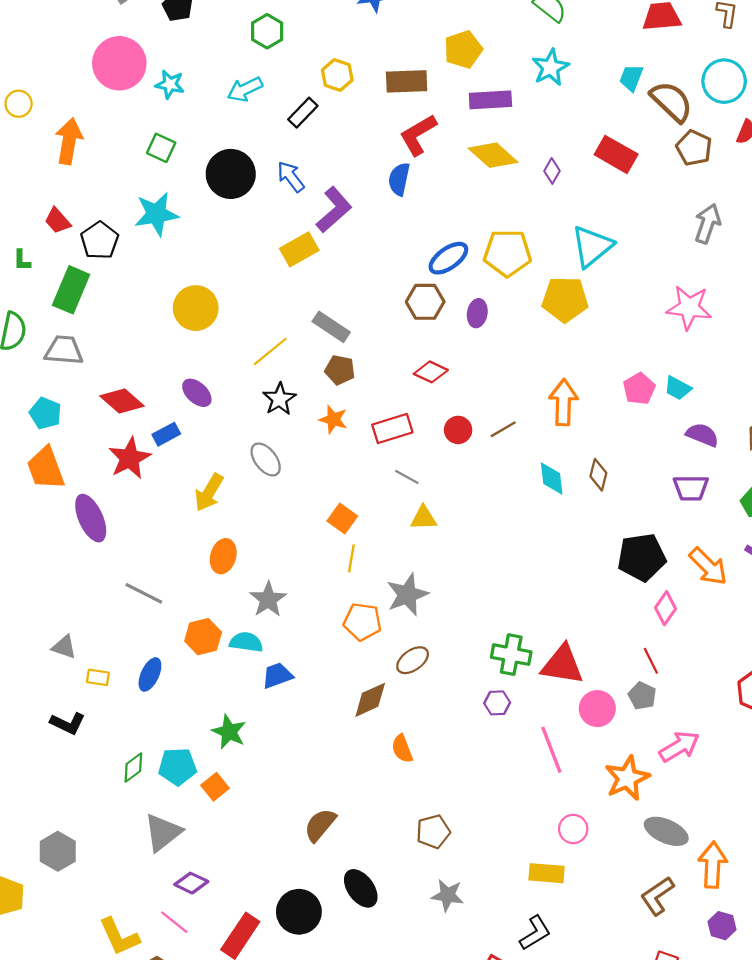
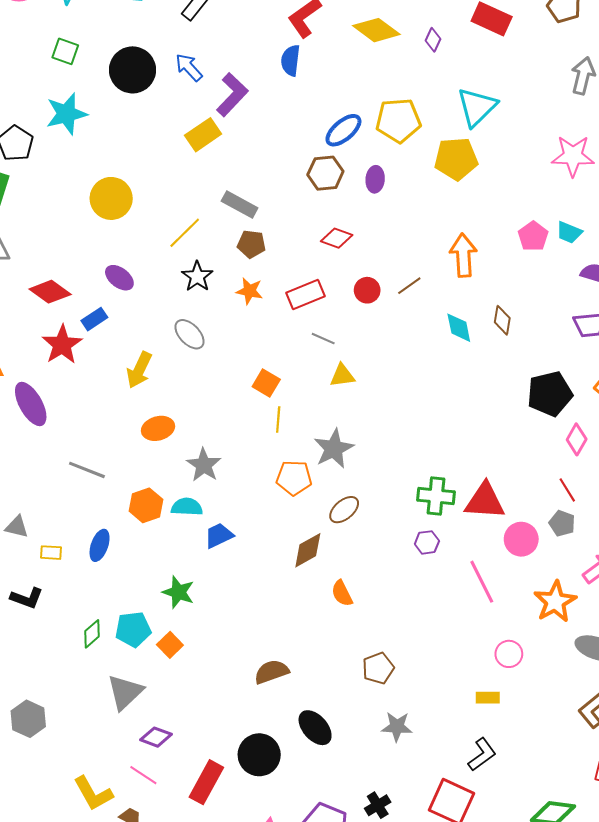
orange ellipse: (223, 556) -> (158, 428), turned 64
brown semicircle: (320, 825) -> (272, 672), turned 36
yellow rectangle: (547, 873) -> (488, 698), size x0.7

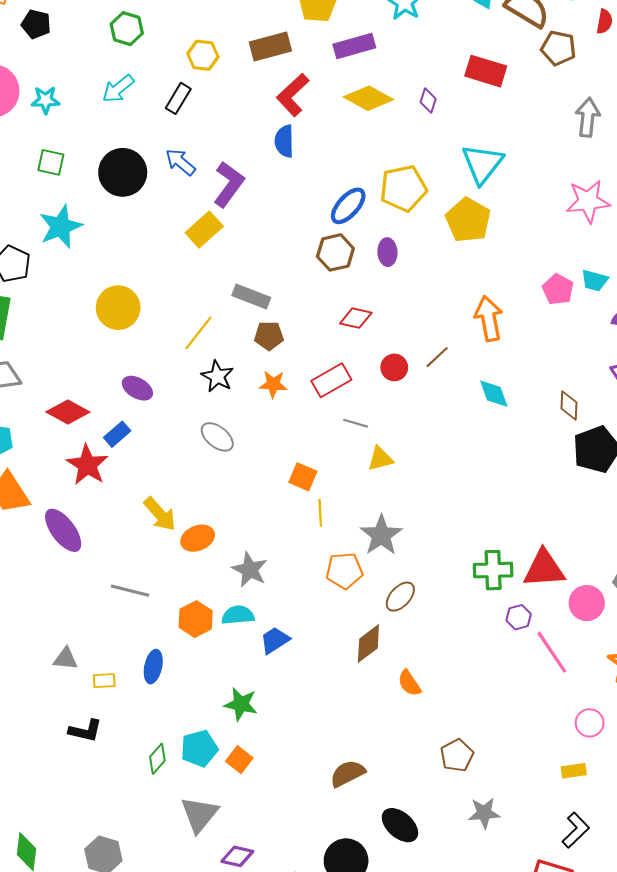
yellow pentagon: (456, 159) -> (468, 220), turned -30
brown diamond: (502, 320) -> (569, 405), moved
yellow arrow: (139, 370) -> (160, 514), moved, turned -60
purple hexagon: (427, 542) -> (519, 617), moved

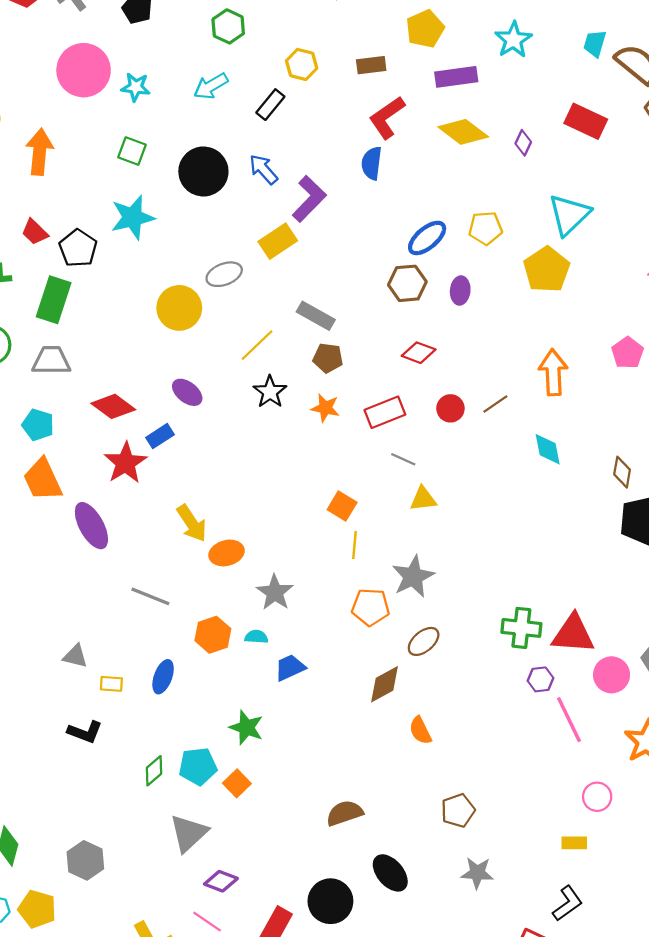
brown rectangle: (270, 46) -> (371, 65), size x0.7
yellow pentagon: (403, 188) -> (485, 228), size x0.7
gray ellipse: (217, 437) -> (224, 274), moved, turned -68
cyan semicircle: (238, 615) -> (256, 637), size x0.7

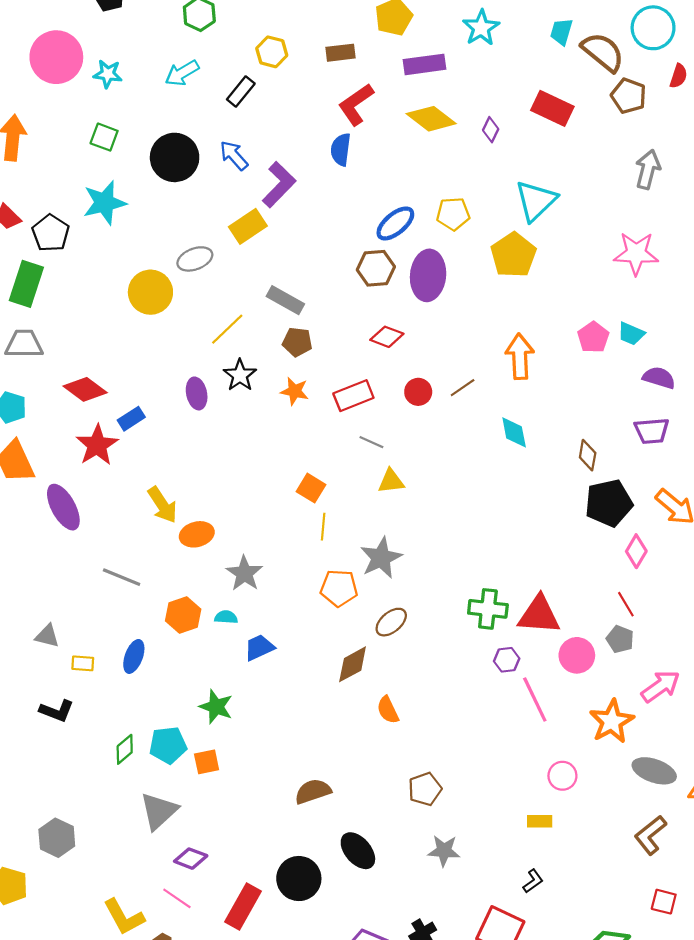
purple ellipse: (460, 290) -> (428, 275), size x1.8
purple ellipse: (187, 392) -> (197, 393), moved, turned 40
orange square: (237, 783) -> (207, 762), turned 32
black L-shape: (568, 903) -> (533, 881), size x0.7

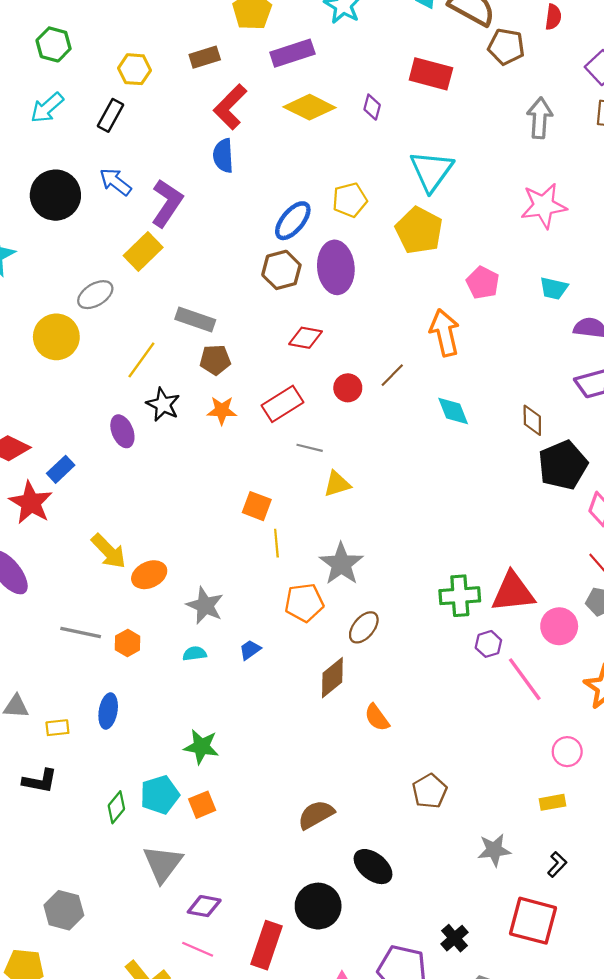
pink pentagon: (593, 337) -> (483, 283), moved
orange hexagon: (183, 615) -> (128, 643), moved, size x0.7
blue trapezoid: (259, 648) -> (250, 650), moved, size x0.7
gray star: (444, 851) -> (494, 850), moved

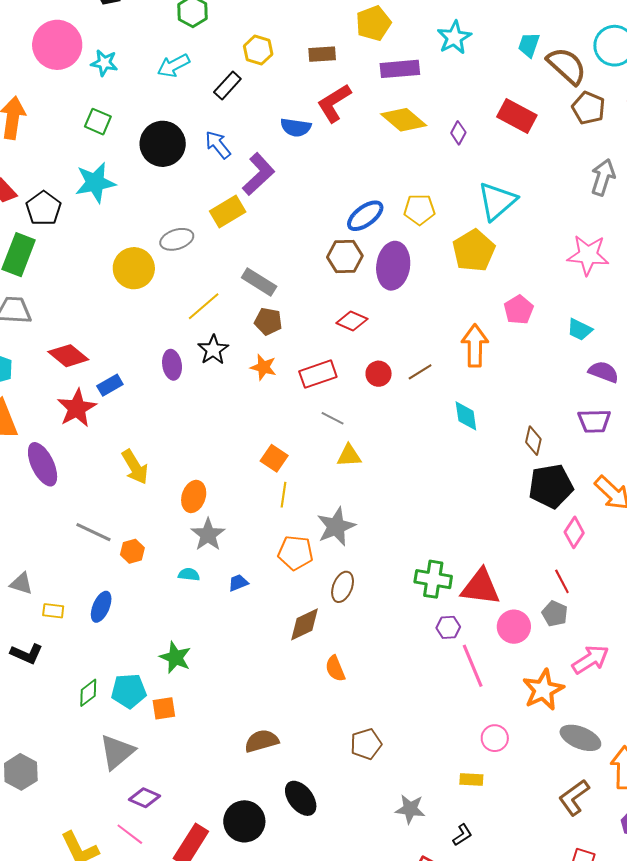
blue semicircle: (223, 156) -> (296, 127), moved, turned -92
orange ellipse: (149, 575) -> (194, 496), moved, turned -60
brown ellipse: (364, 627) -> (343, 587), turned -32

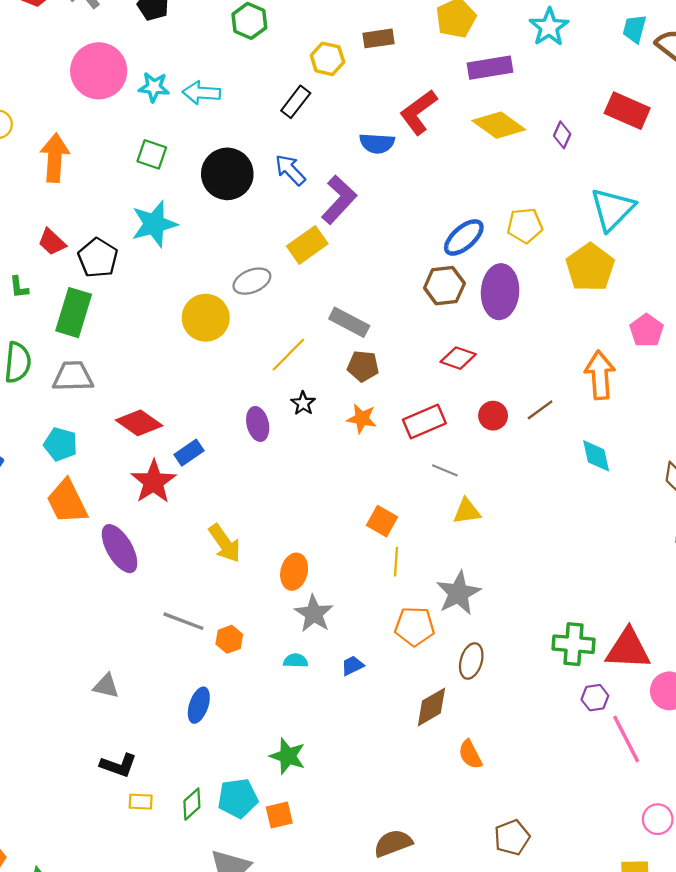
brown rectangle: (322, 54) -> (379, 38), moved
cyan arrow: (174, 66) -> (201, 93), moved, turned 36
black star: (213, 350) -> (303, 403), size x0.7
yellow rectangle: (53, 611) -> (141, 802), moved

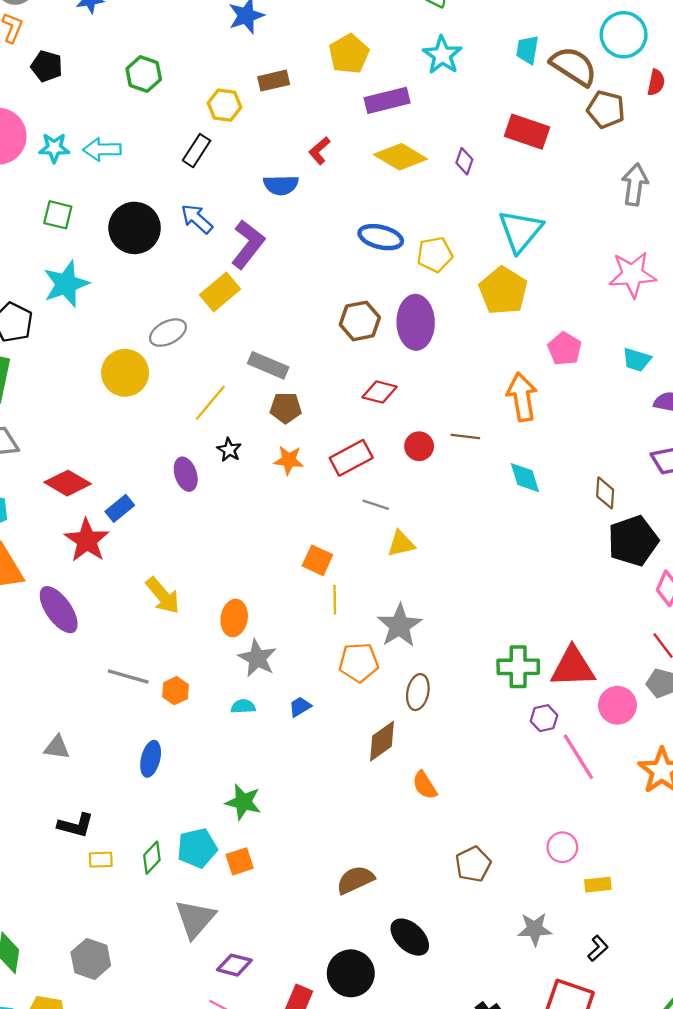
red L-shape: (418, 112) -> (319, 151), size x0.6
blue ellipse: (464, 237) -> (381, 237), moved, turned 60
brown line: (540, 410) -> (465, 437), turned 48
pink circle: (658, 819) -> (562, 847), moved

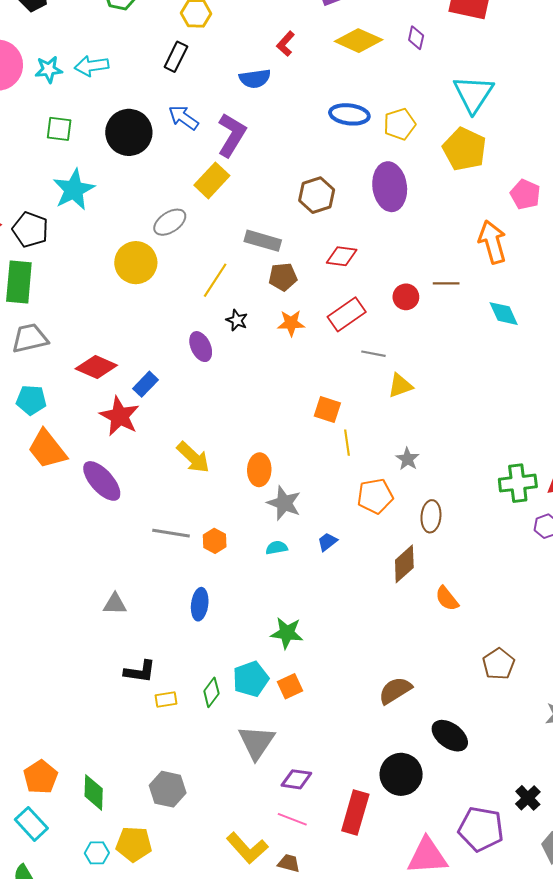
brown hexagon: (360, 321) -> (317, 195), moved
red diamond: (380, 392) -> (342, 256), moved
gray star: (399, 626) -> (408, 459), size x0.6

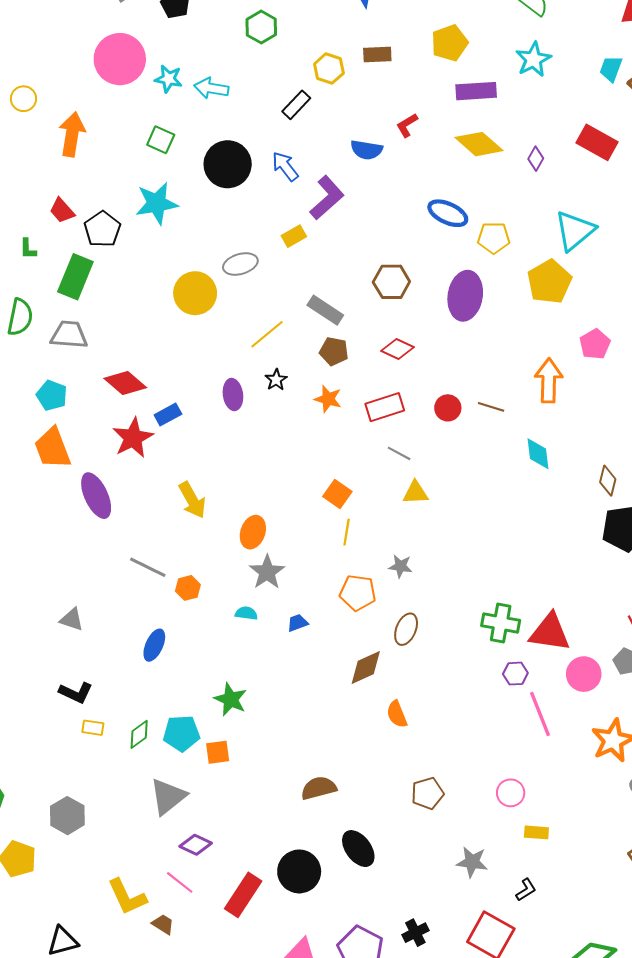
yellow rectangle: (212, 180) -> (294, 236), size x0.7
gray star: (408, 459) -> (400, 566), turned 30

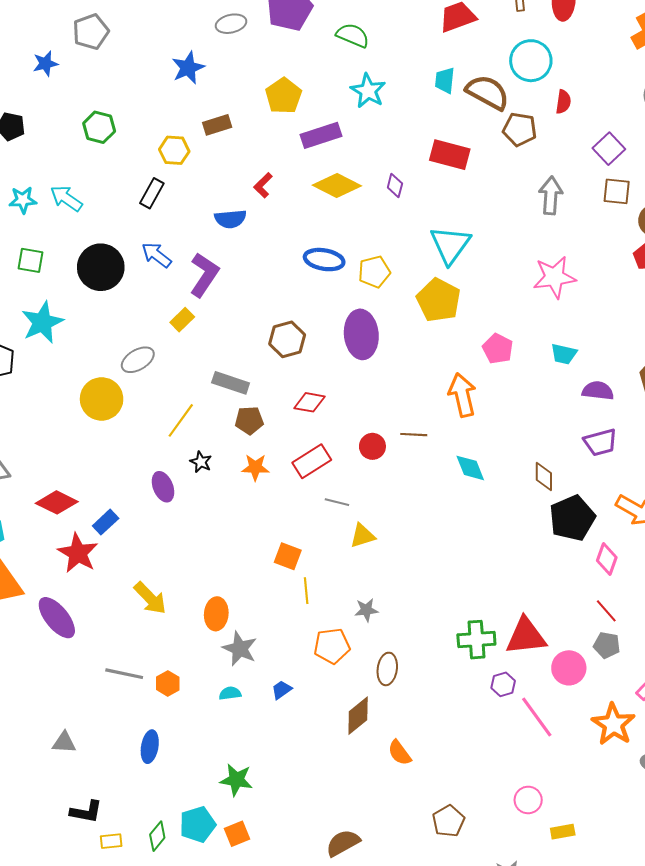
cyan arrow: (211, 88) -> (66, 198), turned 40

